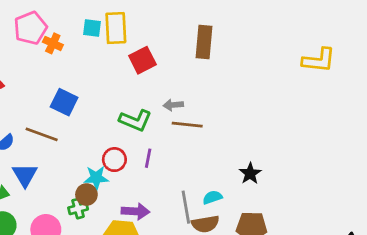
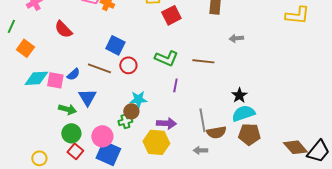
gray arrow: (173, 105) -> (236, 38), moved
red circle: (114, 160) -> (128, 65), moved
black star: (250, 174) -> (239, 95), moved
cyan semicircle: (212, 197) -> (243, 113), moved, size x1.6

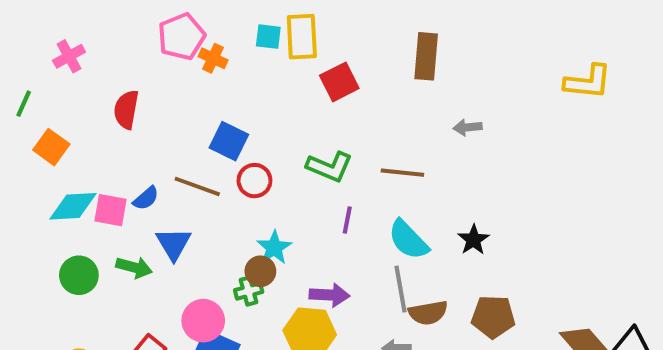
red semicircle: (63, 29) -> (126, 110), turned 54
cyan star: (138, 99) -> (274, 248), turned -30
cyan semicircle: (243, 113) -> (408, 240), moved, turned -115
green circle: (71, 133) -> (79, 275), moved

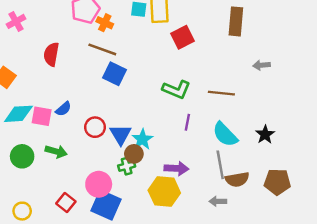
red circle: (254, 181) -> (95, 127), moved
brown line: (197, 186) -> (102, 49), moved
blue triangle: (174, 244) -> (121, 134), moved

